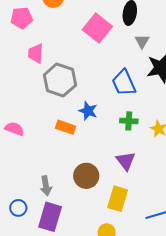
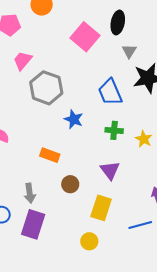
pink trapezoid: (36, 53) -> (23, 61), turned 35
orange rectangle: (66, 127) -> (50, 155), moved
brown circle: (86, 176) -> (70, 184), size x0.7

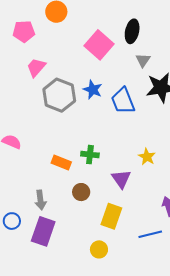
blue star: (74, 119) -> (93, 90), moved
green cross: (114, 130) -> (90, 155), moved
yellow star: (144, 139) -> (147, 157), moved

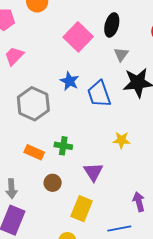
gray hexagon: (59, 95) -> (33, 104), moved
yellow star: (147, 157) -> (121, 140), moved, turned -30

